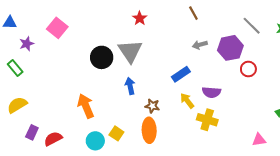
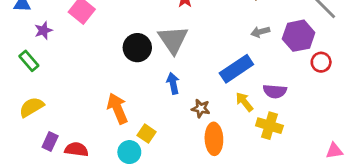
blue rectangle: (181, 74) -> (236, 69), size x1.4
orange ellipse: (149, 130) -> (214, 139), moved
yellow square: (116, 133) -> (147, 134), moved
red semicircle: (53, 139) -> (76, 149), turned 36

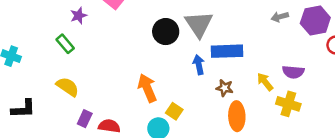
blue rectangle: (236, 69) -> (227, 51), moved, turned 32
yellow semicircle: (32, 107) -> (68, 87), turned 65

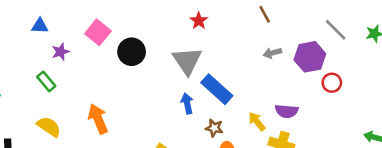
black circle: (166, 32) -> (132, 52), moved
blue rectangle: (227, 51) -> (217, 89), turned 44
orange arrow: (147, 88) -> (98, 119), moved

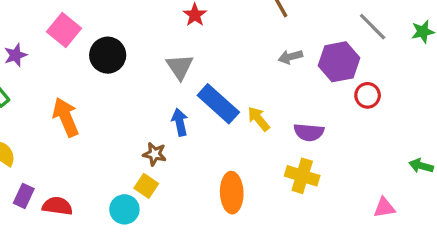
gray triangle: (187, 61) -> (180, 67), size x0.7
orange arrow: (98, 119) -> (66, 117), moved
yellow arrow: (257, 121) -> (259, 119), moved
brown star: (214, 128) -> (155, 154), moved

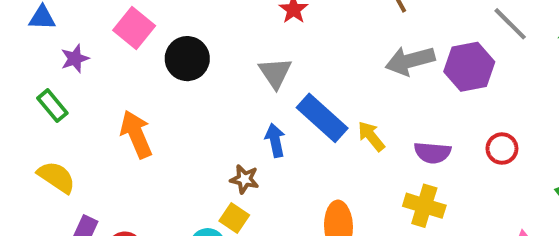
gray arrow: (290, 57) -> (410, 61), size x1.6
red circle: (368, 95) -> (502, 149), moved

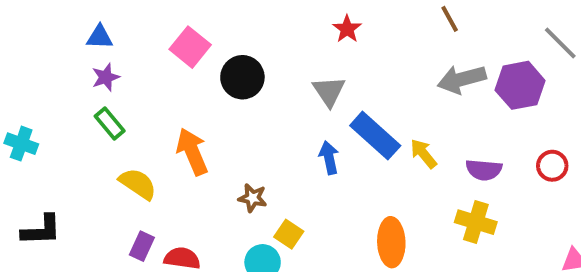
purple star: (75, 59) -> (106, 77), moved
yellow semicircle: (56, 177) -> (138, 184), moved
brown star: (244, 179) -> (253, 198), moved

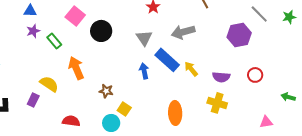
gray arrow: (462, 79) -> (183, 32), moved
green rectangle: (110, 123) -> (54, 41), moved
purple rectangle: (142, 246) -> (33, 100), moved

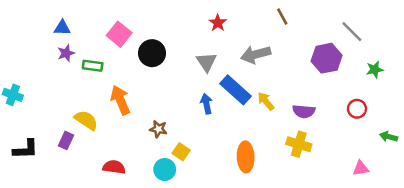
green star: (289, 17) -> (375, 70), moved
green rectangle: (54, 41) -> (93, 66), turned -42
red circle: (255, 75) -> (357, 109), moved

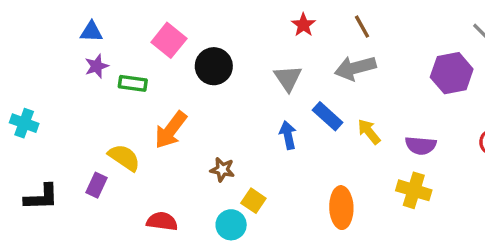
brown line: (282, 16) -> (362, 27), moved
blue rectangle: (235, 90) -> (328, 116), size x0.7
orange arrow: (120, 100) -> (171, 130), turned -120

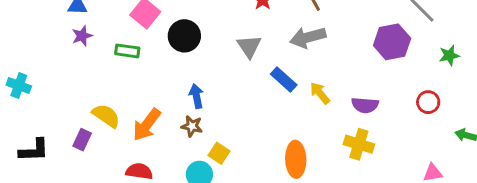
green rectangle: (133, 83) -> (127, 51), moved
orange arrow: (171, 130) -> (147, 125), moved
blue arrow: (288, 135) -> (196, 96), moved

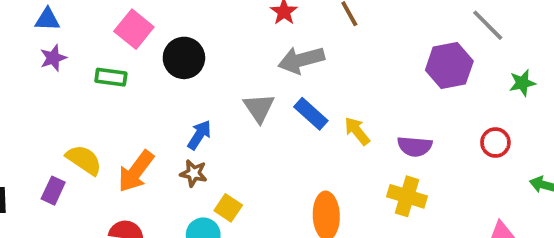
gray arrow: (308, 37) -> (301, 60), moved
gray triangle: (249, 46) -> (259, 108), moved
blue arrow: (196, 96) -> (199, 135), turned 45

